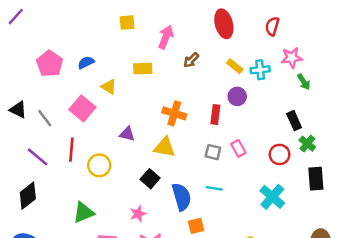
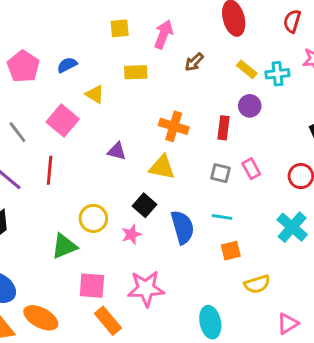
yellow square: (127, 23) -> (120, 28), moved
yellow circle: (99, 165) -> (93, 218), moved
pink star: (138, 214) -> (131, 234), moved
orange square: (196, 226) -> (231, 251), moved

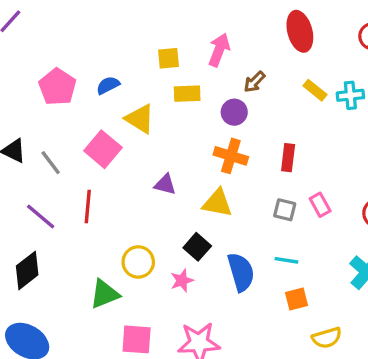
yellow square: (120, 28) -> (169, 58), moved
yellow triangle: (95, 94) -> (140, 119), size x1.4
purple circle: (250, 106) -> (234, 112), moved

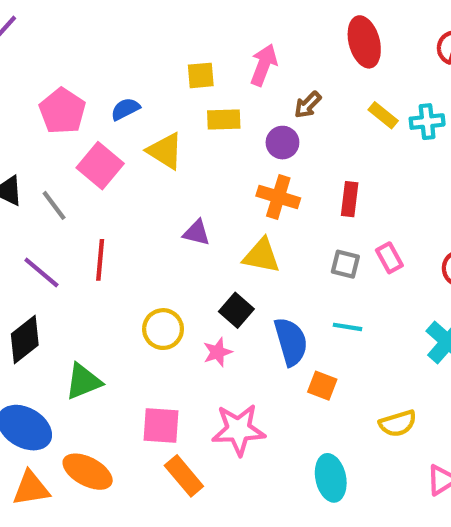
pink square: (103, 149) -> (100, 166), moved
green triangle: (105, 294) -> (83, 381), moved
orange square: (297, 299) -> (322, 386), moved, turned 35

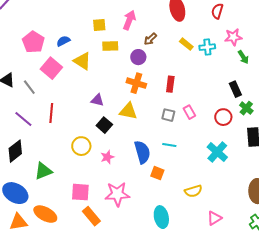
black square: (236, 310) -> (104, 125), moved

